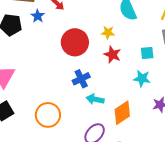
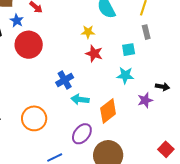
red circle: (75, 42) -> (29, 45), moved

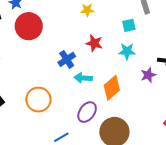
red star: (94, 54) -> (94, 43), moved

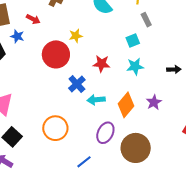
yellow star: (87, 10) -> (76, 36), moved
red circle: (29, 26) -> (56, 54), moved
purple star: (148, 75) -> (154, 102), moved

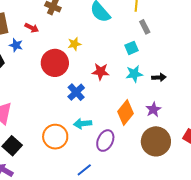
black arrow: (174, 69) -> (159, 77), moved
cyan arrow: (96, 100) -> (83, 124), moved
brown circle: (136, 148) -> (156, 141), moved

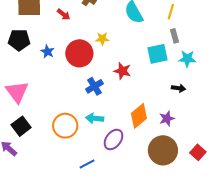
blue star: (16, 45) -> (47, 52), moved
cyan square: (132, 48) -> (157, 54), size x1.5
cyan star: (134, 74) -> (187, 59), moved

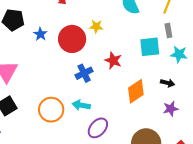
orange diamond: (139, 116) -> (136, 91), moved
purple star: (167, 119) -> (171, 109), moved

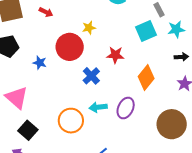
blue star: (40, 34) -> (40, 63), moved
black arrow: (167, 83) -> (181, 57), moved
purple ellipse: (98, 128) -> (126, 108), moved

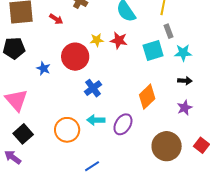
red star: (115, 55) -> (119, 40), moved

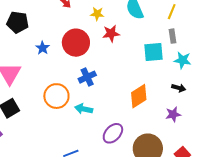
yellow star: (97, 40) -> (97, 14), moved
red star: (119, 40) -> (111, 33), moved, turned -30
purple ellipse: (123, 124) -> (113, 133), moved
orange circle: (67, 130) -> (56, 96), moved

